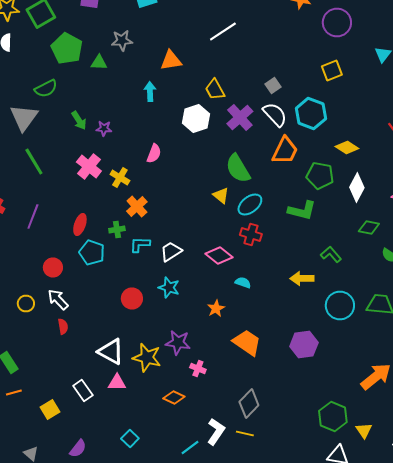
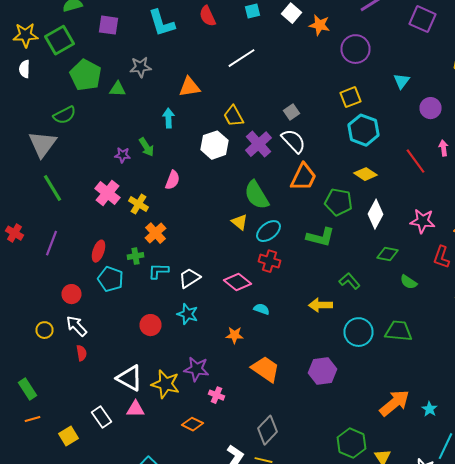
cyan hexagon: (311, 114) -> (364, 130), moved
green arrow: (79, 120) -> (146, 147), moved
orange star: (216, 308) -> (234, 335), turned 30

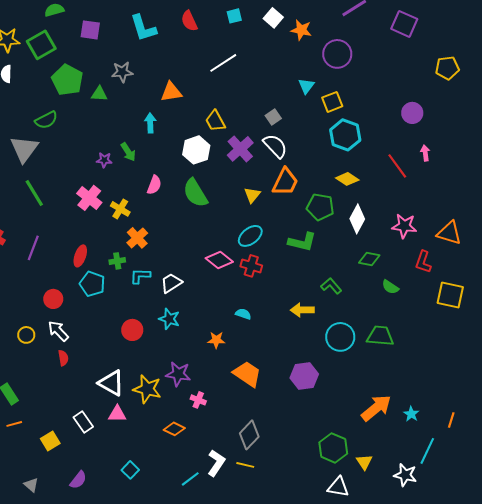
cyan triangle: (402, 81) -> (306, 86), moved
green semicircle: (256, 195) -> (195, 193), moved
yellow triangle: (240, 222) -> (252, 195), moved, turned 30
pink diamond: (238, 282) -> (219, 260), moved

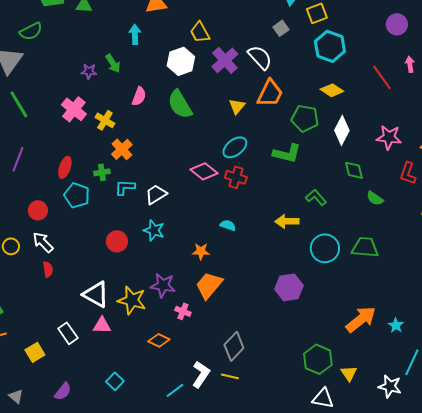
gray square: (273, 117) -> (281, 28), moved
green diamond: (369, 259) -> (354, 170), turned 65
orange trapezoid: (247, 374) -> (209, 285), moved, turned -84

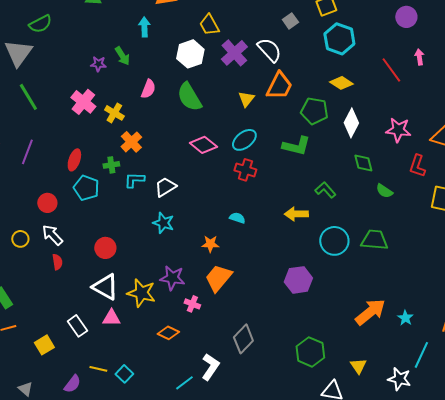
pink diamond: (204, 171) -> (203, 145), moved
red circle: (117, 241) -> (105, 248), moved
green hexagon: (318, 359) -> (310, 352), moved
yellow line: (230, 376) -> (98, 369), moved

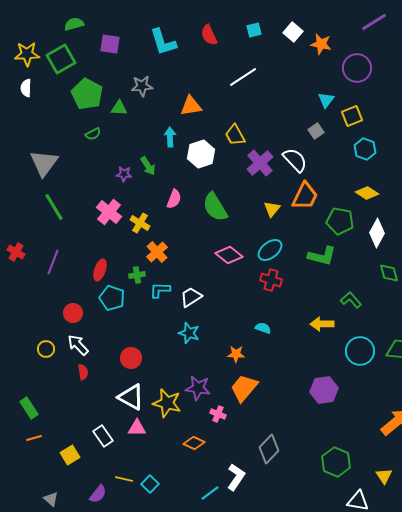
green semicircle: (40, 24) -> (93, 134), moved, size x0.7
cyan hexagon: (339, 39) -> (365, 149), size x0.7
white hexagon: (190, 54) -> (201, 154), moved

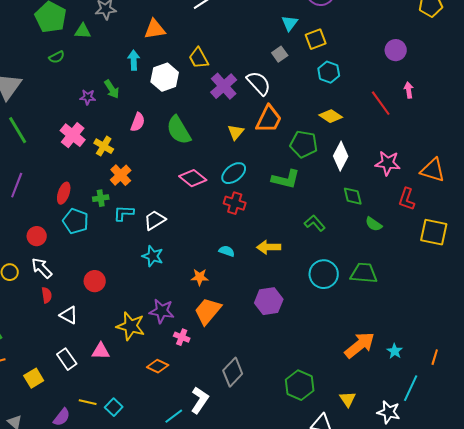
yellow arrow: (322, 324) -> (269, 247), moved
purple hexagon: (324, 390) -> (269, 301), moved
white triangle: (131, 397) -> (69, 315), moved, size x0.7

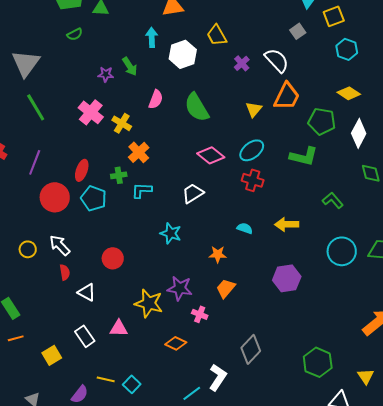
purple cross: (224, 86) -> (242, 63), size x0.6
white trapezoid: (155, 220) -> (193, 193), moved
red circle: (37, 236) -> (55, 197), moved, size x1.5
orange trapezoid: (208, 311) -> (226, 288), size x0.7

